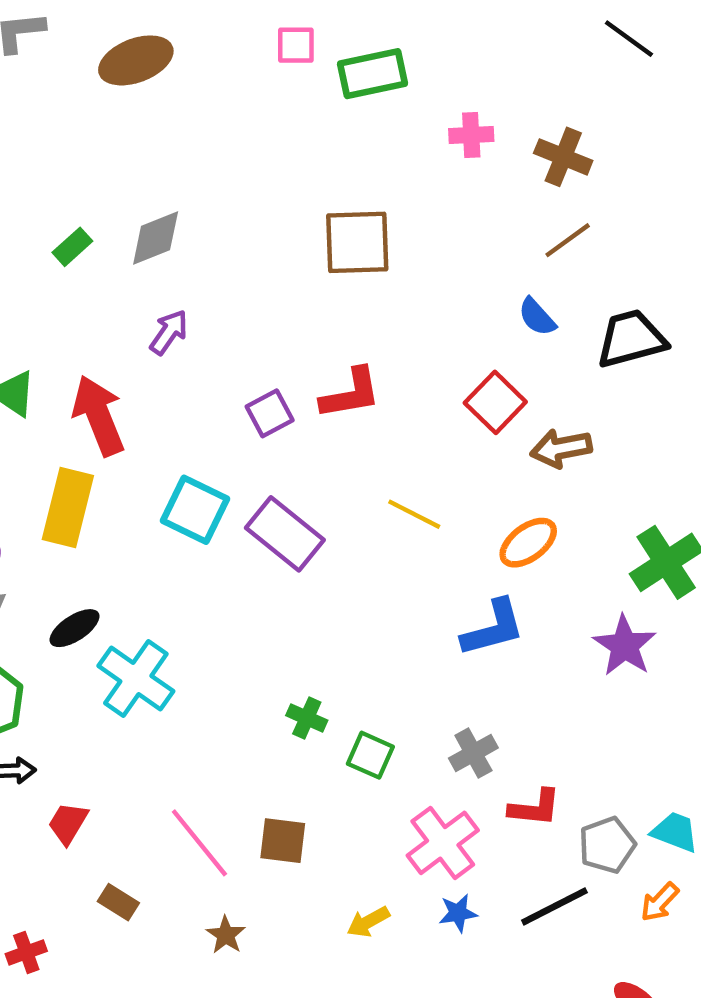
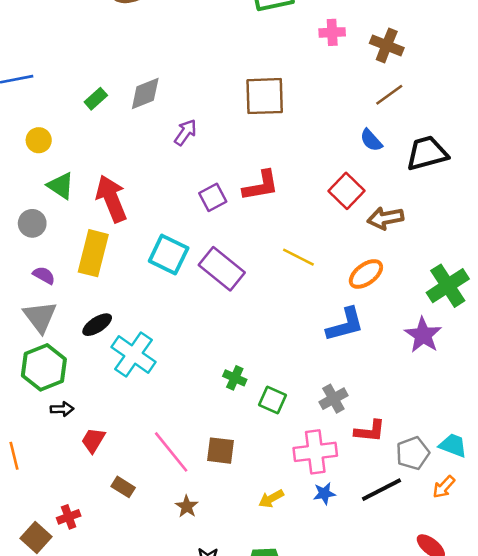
purple arrow: (169, 332) -> (185, 132), moved
pink cross: (443, 843) -> (315, 452), turned 30

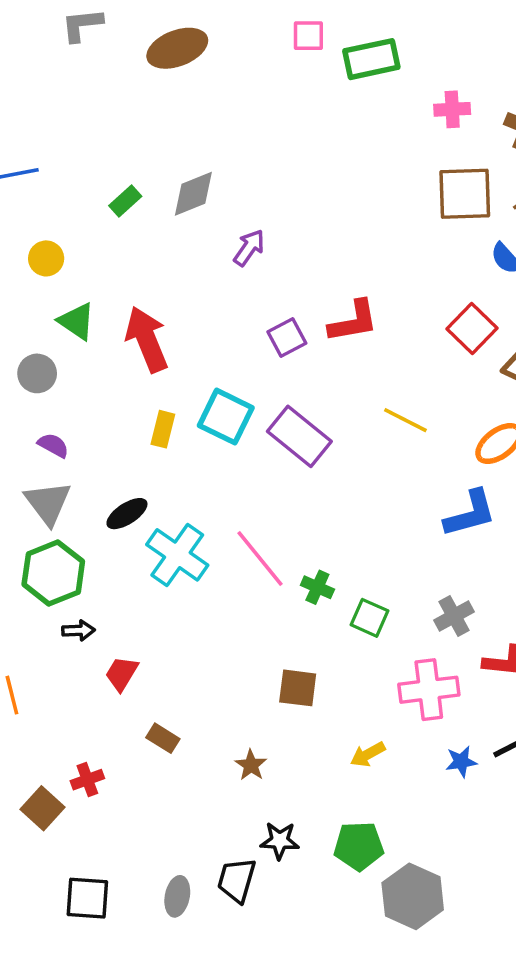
brown square: (265, 96) -> (465, 194), moved
yellow rectangle: (93, 253) -> (163, 429), moved, size x0.6
pink line: (171, 452) -> (260, 559), moved
blue star: (324, 493) -> (461, 762), moved

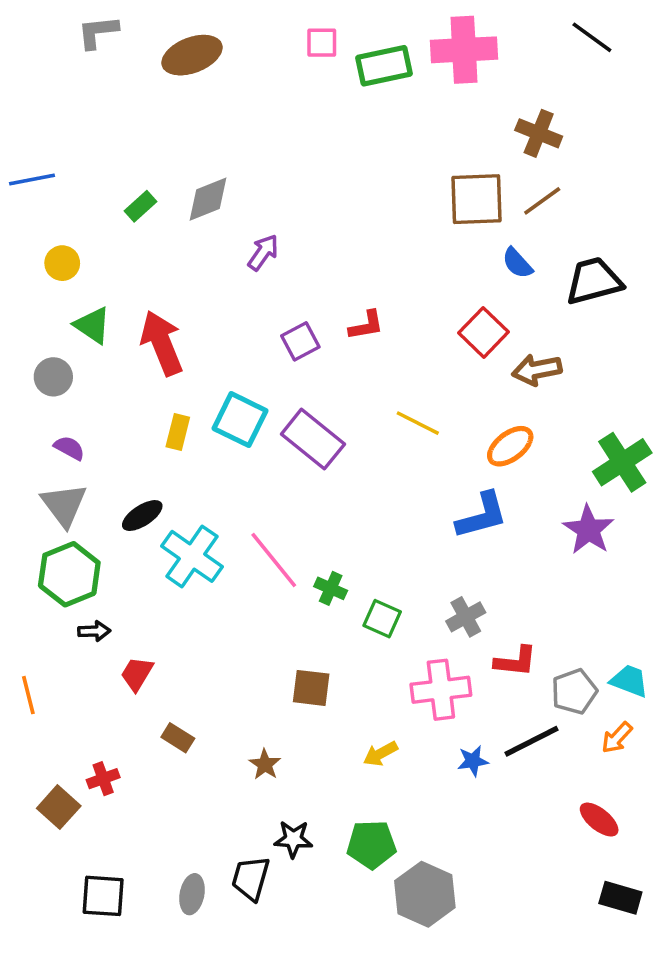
pink cross: (452, 109) -> (464, 50), moved, size x1.8
red L-shape: (353, 321) -> (366, 325), size x0.7

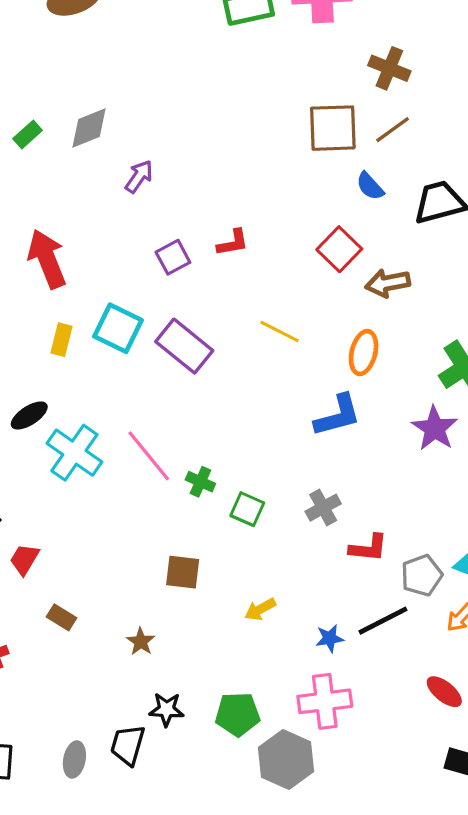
orange ellipse: (510, 446) -> (364, 353), turned -39
pink cross: (441, 690) -> (325, 701), moved
yellow arrow: (380, 754) -> (260, 609), moved

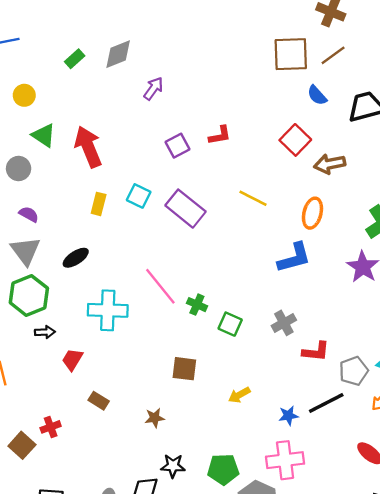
cyan square: (118, 328) -> (139, 196), size x0.7
cyan cross: (74, 453) -> (108, 310), moved, turned -33
brown star: (141, 642) -> (155, 418), turned 30

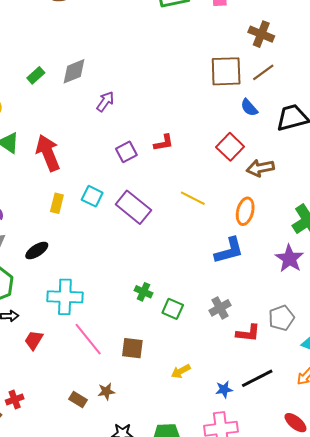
pink line: (160, 286) -> (88, 339), moved
gray pentagon: (354, 371) -> (281, 318), moved
brown rectangle: (99, 401) -> (78, 399), moved

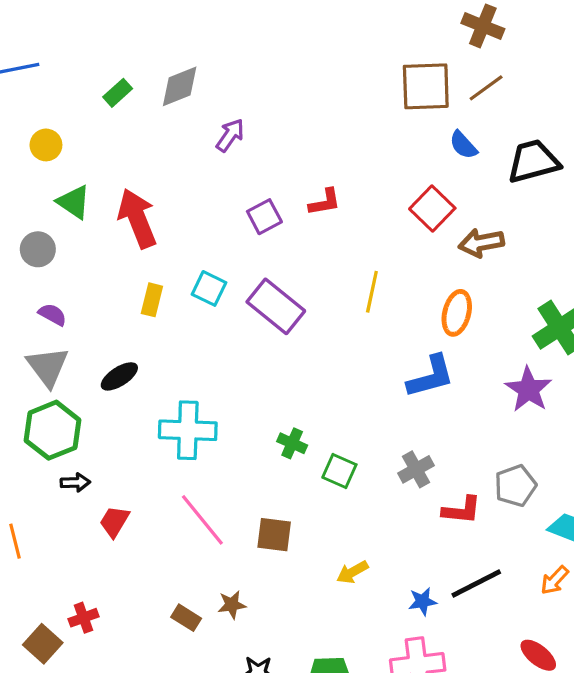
yellow line: (193, 198) -> (372, 292), turned 75
cyan cross: (65, 297) -> (188, 430), moved

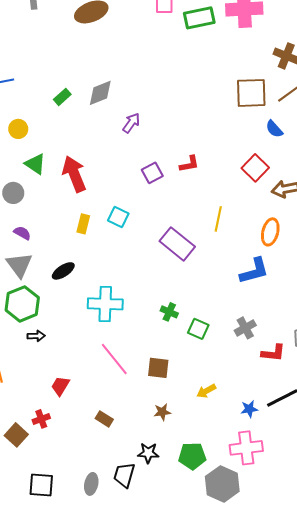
purple rectangle: (276, 306) -> (177, 244), moved
red trapezoid: (114, 522) -> (60, 386), moved
brown star: (232, 605) -> (162, 412), moved

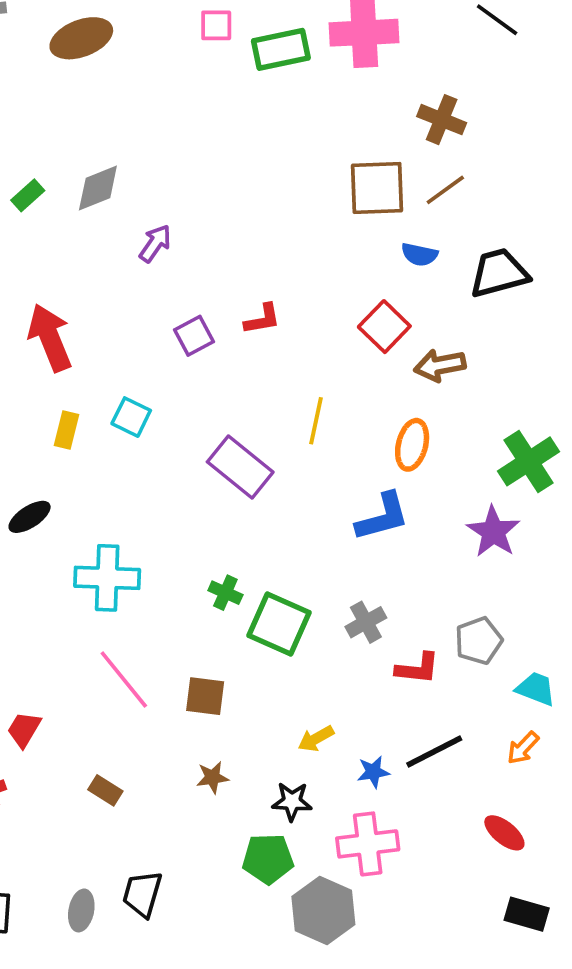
blue semicircle: (274, 129) -> (419, 254), turned -36
green square: (198, 329) -> (279, 624), size x1.6
yellow arrow: (206, 391) -> (316, 739), moved
black star: (148, 453) -> (292, 801), moved

